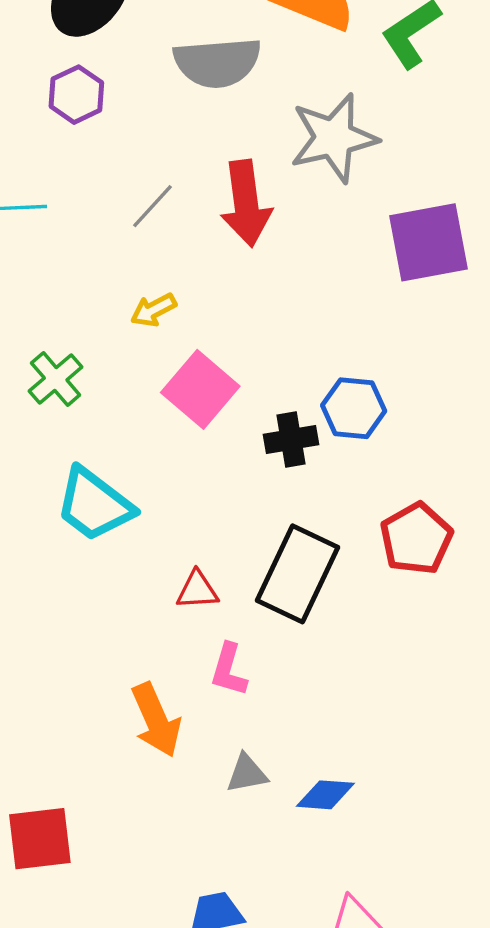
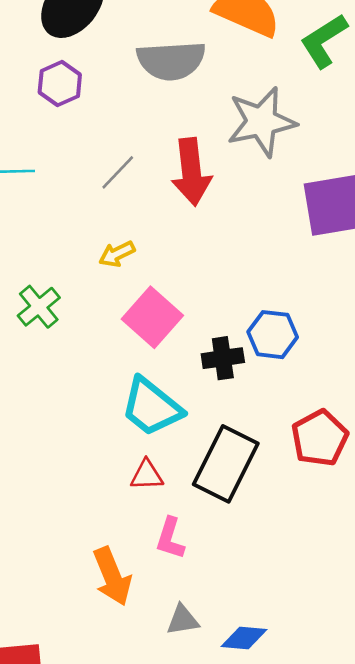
cyan trapezoid: (94, 505) -> (151, 407), moved

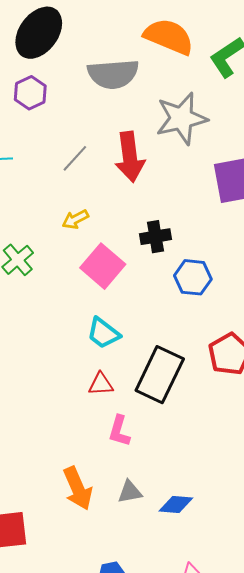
black cross: (223, 358) -> (156, 237), moved
cyan trapezoid: (151, 407) -> (103, 333), size x0.7
orange arrow: (112, 576) -> (78, 488), moved

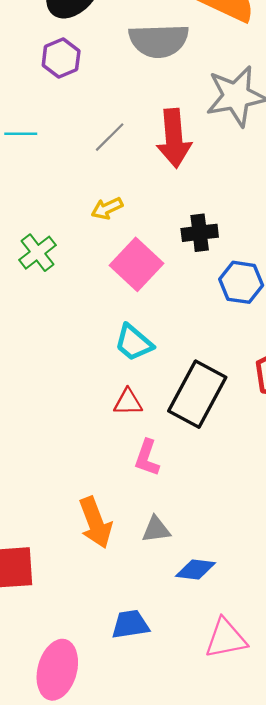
blue diamond: (176, 504) -> (196, 570), moved

